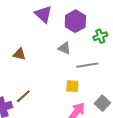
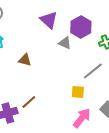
gray triangle: (64, 48) -> (65, 43), moved
gray line: (87, 65) -> (93, 71), turned -30

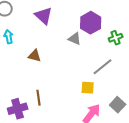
purple triangle: (49, 20) -> (44, 16), moved
brown line: (29, 102) -> (39, 98), turned -56

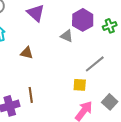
green cross: (116, 38) -> (110, 26), moved

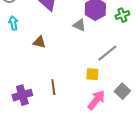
brown line: (31, 95) -> (53, 87), moved

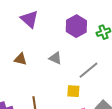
gray triangle: (79, 25) -> (55, 58), moved

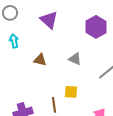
yellow square: (73, 91) -> (71, 92), moved

